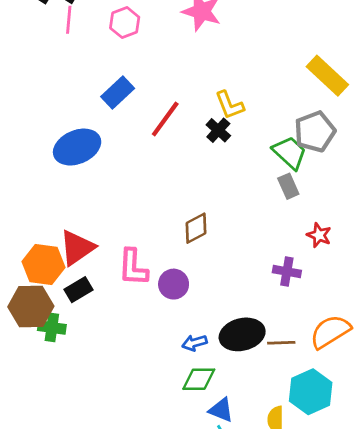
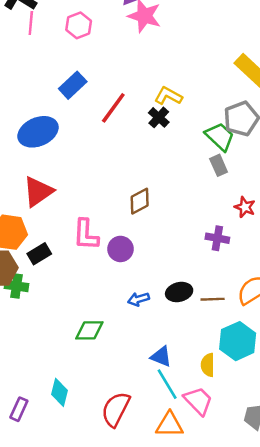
yellow L-shape: (230, 105) -> (168, 96), turned 140
red triangle: (77, 248) -> (38, 192), moved
black ellipse: (242, 334) -> (179, 292), size x0.7
green diamond: (199, 379) -> (89, 330), moved

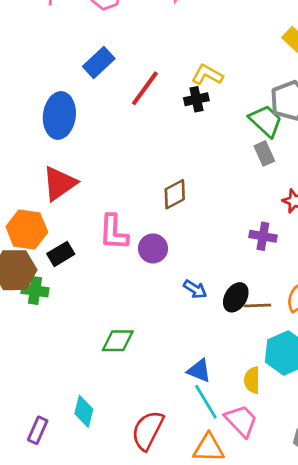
black cross: (159, 117) -> (196, 99), turned 36
blue ellipse: (38, 132) -> (59, 115), turned -60
black ellipse: (179, 292) -> (236, 297), moved, turned -45
blue arrow: (138, 299) -> (195, 289), moved, turned -132

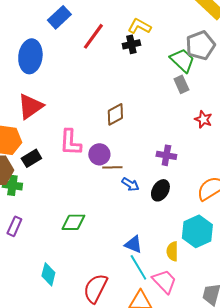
purple cross: (263, 236) -> (166, 155), moved
brown line: (257, 305) -> (112, 167), moved
purple rectangle: (38, 430) -> (14, 226), moved

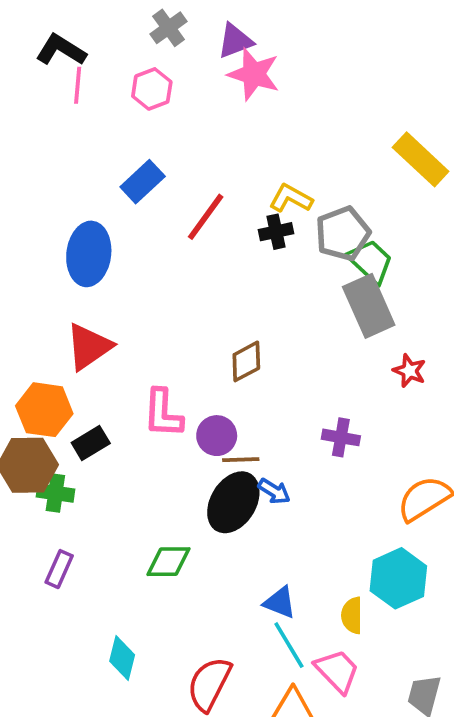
gray pentagon: (200, 45) -> (343, 234), moved
gray rectangle: (181, 84) -> (369, 306), size x1.8
black ellipse: (160, 190) -> (233, 502), moved, size x1.5

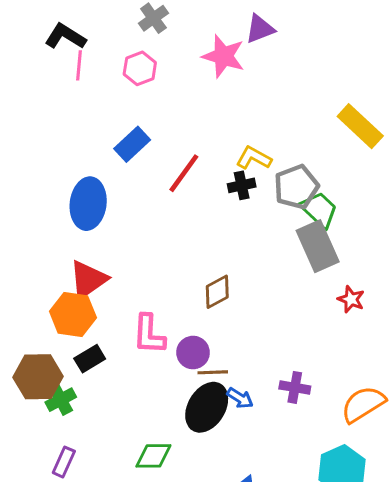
purple triangle: (235, 41) -> (260, 29), moved
orange hexagon: (44, 410) -> (73, 315), moved
purple cross: (341, 437) -> (295, 387), moved
green cross: (55, 493) -> (61, 400), turned -36

